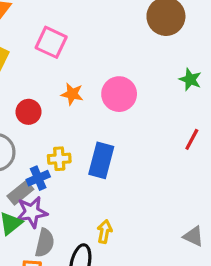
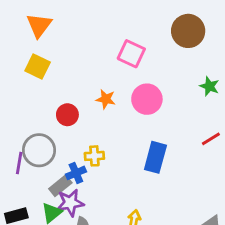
pink square: (51, 42) -> (131, 54), moved
red line: (192, 139) -> (211, 139), turned 30
blue rectangle: (101, 160) -> (155, 157), moved

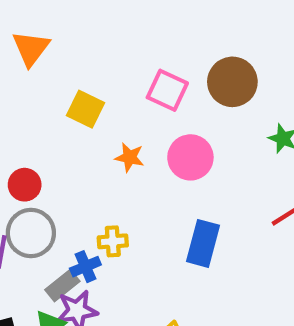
brown circle: (188, 31) -> (232, 82), moved
yellow square: (38, 66) -> (85, 109), moved
red circle: (67, 115) -> (25, 185), moved

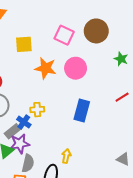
yellow square: (85, 109) -> (24, 44), turned -30
orange star: (130, 157) -> (46, 68), size x1.5
blue cross: (85, 267) -> (24, 122), turned -32

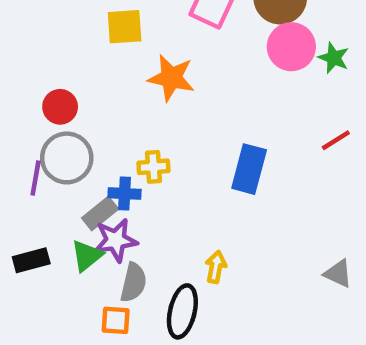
pink circle: (76, 68) -> (291, 47), moved
blue cross: (24, 122) -> (125, 194), turned -32

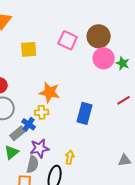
orange star: (171, 78) -> (50, 92), moved
blue cross: (125, 194) -> (29, 124), turned 32
purple star: (116, 240) -> (40, 148), moved
gray triangle: (338, 274) -> (125, 160), turned -32

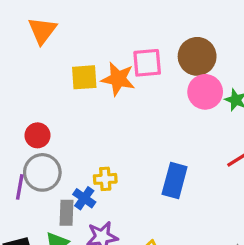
pink square: (68, 40) -> (147, 63), turned -30
orange star: (50, 92) -> (118, 79), moved
gray rectangle: (18, 133) -> (67, 213), turned -49

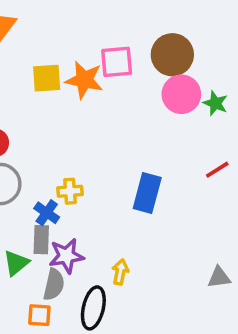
gray rectangle: (67, 213) -> (41, 240), moved

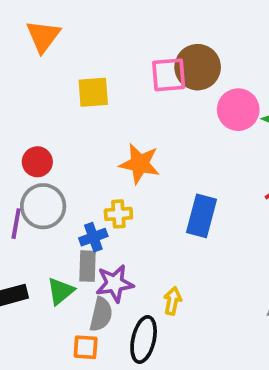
brown circle: (172, 55) -> (198, 67), moved
orange star: (84, 80) -> (140, 164), moved
blue cross: (47, 213) -> (93, 237), turned 35

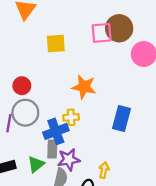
blue cross: (93, 237) -> (56, 131), size x1.5

